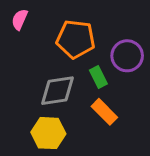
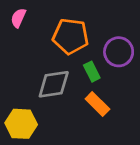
yellow hexagon: (48, 133) -> (21, 124), moved

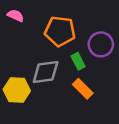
pink semicircle: (18, 18) -> (16, 16), turned 91
yellow hexagon: (21, 124) -> (17, 90), moved

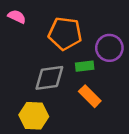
green rectangle: (78, 61) -> (85, 66), turned -70
yellow hexagon: (17, 90) -> (34, 116), moved

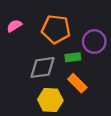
pink semicircle: (17, 17) -> (14, 26), moved, turned -56
yellow hexagon: (34, 116) -> (50, 100), moved

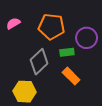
gray diamond: (42, 67) -> (39, 62), turned -35
yellow hexagon: (50, 100) -> (25, 92), moved

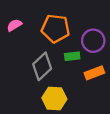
orange rectangle: (71, 76) -> (94, 73), moved, turned -66
yellow hexagon: (25, 92) -> (54, 98), moved

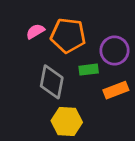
pink semicircle: (14, 25) -> (35, 31), moved
gray diamond: (42, 66) -> (52, 82), turned -36

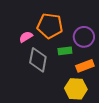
pink semicircle: (35, 31) -> (26, 37), moved
yellow hexagon: (67, 121) -> (76, 89), moved

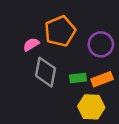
orange pentagon: (50, 26) -> (60, 31), turned -30
green rectangle: (65, 51) -> (78, 78), moved

